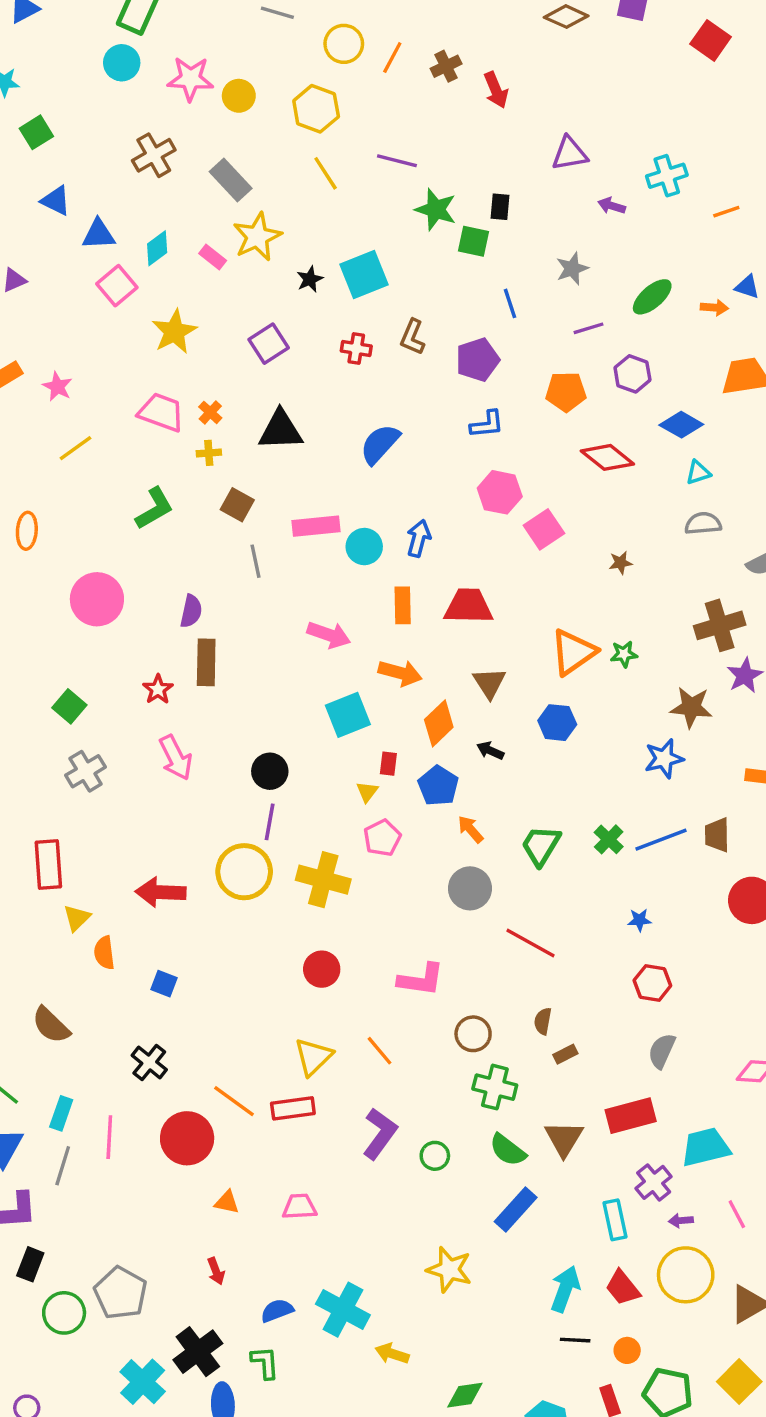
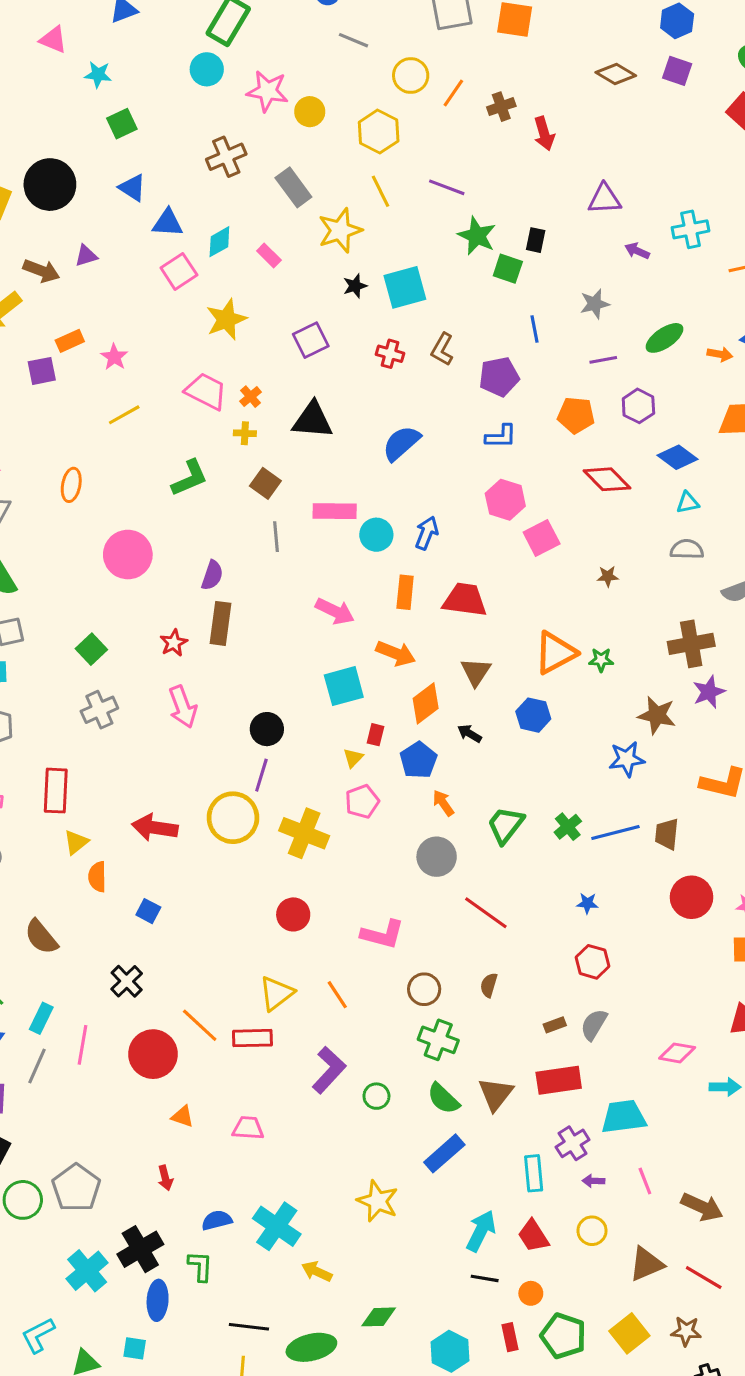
yellow star: (257, 237) -> (340, 230), moved
brown rectangle: (565, 1054) -> (555, 1025), moved
yellow circle: (686, 1275) -> (592, 1231), size x0.6

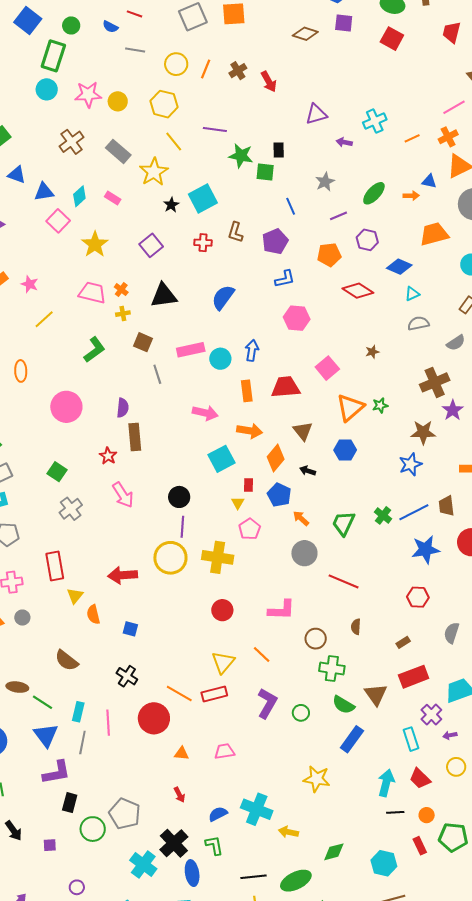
pink square: (542, 538) -> (327, 368), moved
blue star: (587, 903) -> (426, 550), moved, size x2.0
gray semicircle: (594, 1025) -> (452, 633), moved

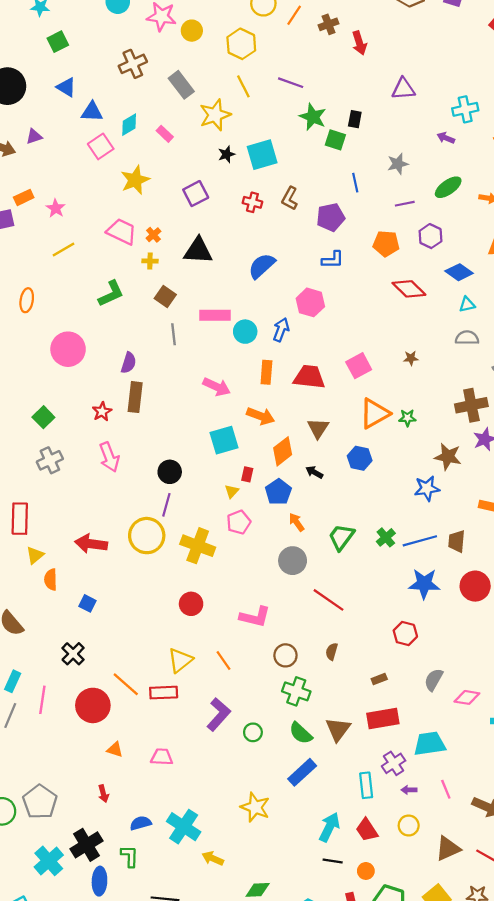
purple arrow: (344, 142) -> (446, 138), moved
pink hexagon: (297, 318) -> (310, 302), moved

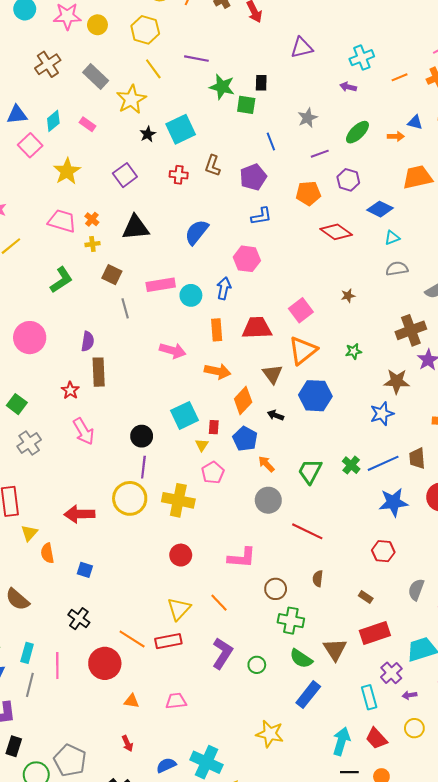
orange triangle: (375, 413) -> (303, 351), moved
cyan square: (224, 440) -> (185, 415), moved
blue hexagon: (360, 458) -> (315, 396), size x1.4
brown rectangle: (379, 679) -> (366, 597), turned 64

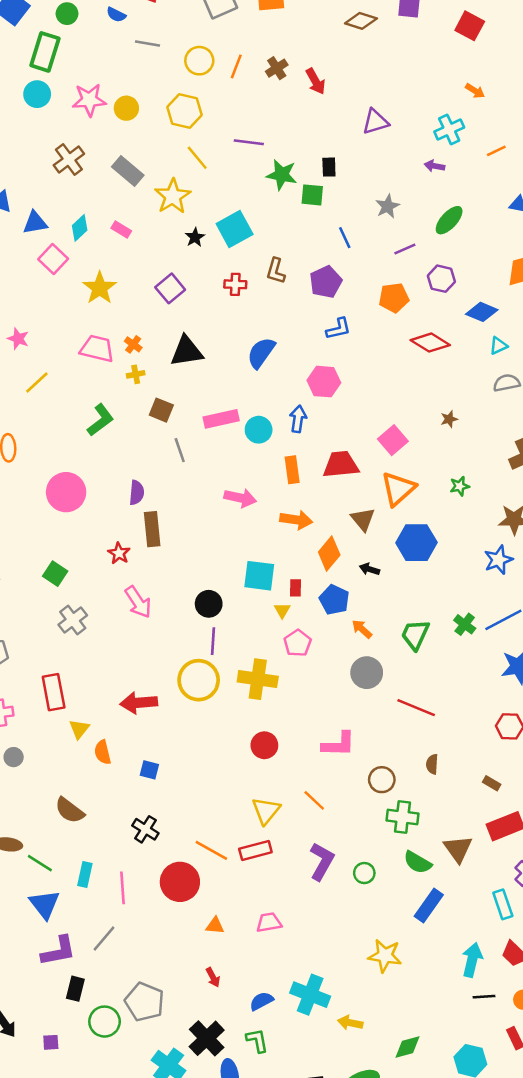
orange arrow: (396, 136) -> (475, 91), moved, turned 35
cyan square: (185, 415) -> (259, 576), turned 36
gray line: (30, 685) -> (104, 938), moved, turned 30

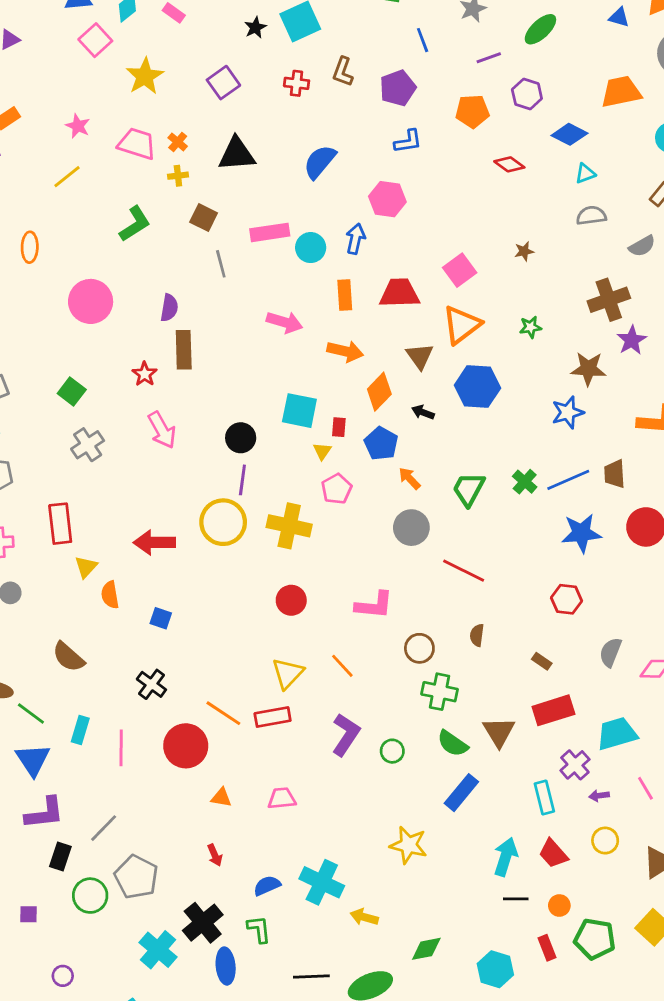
pink star: (18, 339) -> (78, 126), moved
red diamond: (430, 343) -> (509, 164), size x0.7
gray line: (104, 938) -> (104, 828), moved

